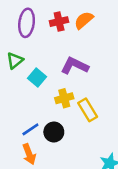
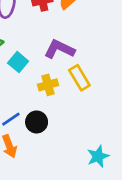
yellow rectangle: (88, 110) -> (79, 78), moved

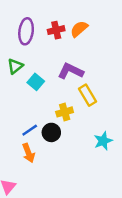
yellow cross: (48, 85) -> (65, 112), moved
cyan star: (98, 156) -> (103, 141), moved

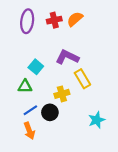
green triangle: (15, 66) -> (25, 86), moved, turned 40

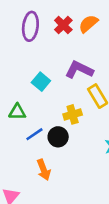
red cross: (54, 20) -> (63, 25), turned -32
green triangle: (25, 86) -> (17, 112), moved
orange arrow: (29, 131) -> (44, 170), moved

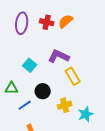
red cross: (63, 25) -> (47, 22), turned -32
yellow cross: (73, 114) -> (65, 105), moved
black circle: (58, 137) -> (43, 91), moved

